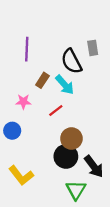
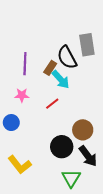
gray rectangle: (93, 48) -> (87, 45), size x1.5
purple line: (27, 49) -> (25, 64), moved
brown rectangle: (42, 80) -> (50, 68), moved
brown circle: (71, 139) -> (83, 130), moved

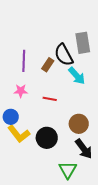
cyan arrow: (61, 79) -> (77, 76), moved
red line: (52, 104) -> (50, 99), turned 48
black circle: (62, 147) -> (47, 138), moved
yellow L-shape: (20, 165) -> (19, 134), moved

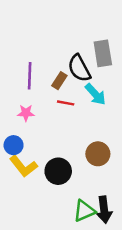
red line: (50, 99) -> (66, 103), moved
black arrow: (84, 149) -> (104, 210), moved, turned 30
green triangle: (68, 170) -> (84, 211), turned 36

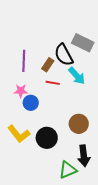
gray rectangle: (103, 53) -> (83, 43), turned -55
blue circle: (14, 145) -> (31, 103), moved
black arrow: (104, 210) -> (84, 156), moved

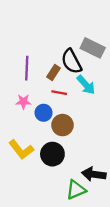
blue circle: (31, 103) -> (44, 113), moved
brown circle: (79, 124) -> (63, 125), moved
black arrow: (84, 156) -> (94, 174), turned 105

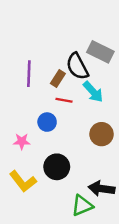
pink star: (23, 102) -> (22, 141), moved
brown circle: (63, 125) -> (102, 134), moved
yellow L-shape: (21, 150) -> (23, 181), moved

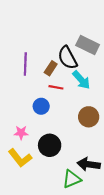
pink star: (22, 141) -> (21, 133), moved

